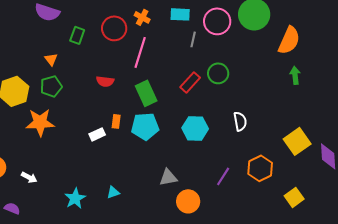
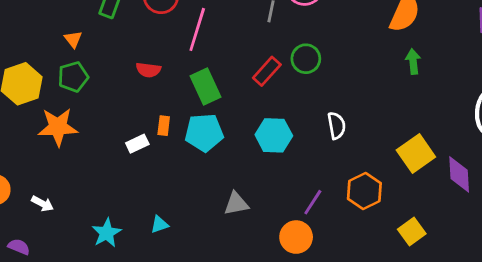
orange circle: (188, 201) -> (296, 237), moved

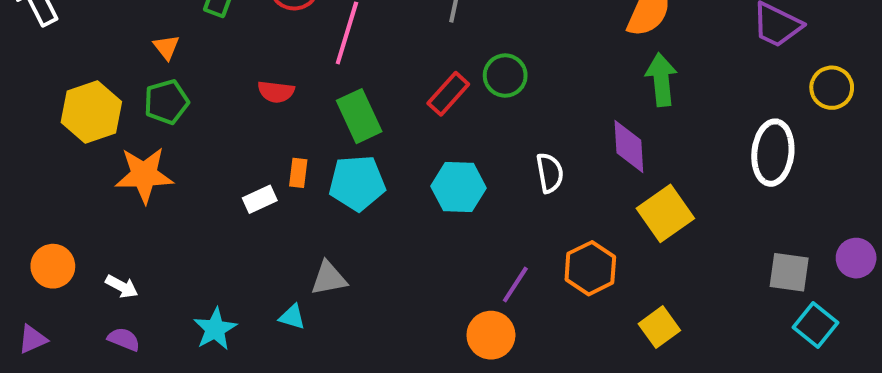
green arrow: (413, 61) -> (661, 80), size x1.4
purple diamond: (459, 174) -> (629, 147), moved
gray triangle: (236, 204) -> (329, 278), moved
cyan triangle: (160, 224) -> (292, 317), turned 36
purple semicircle: (19, 247) -> (124, 339), moved

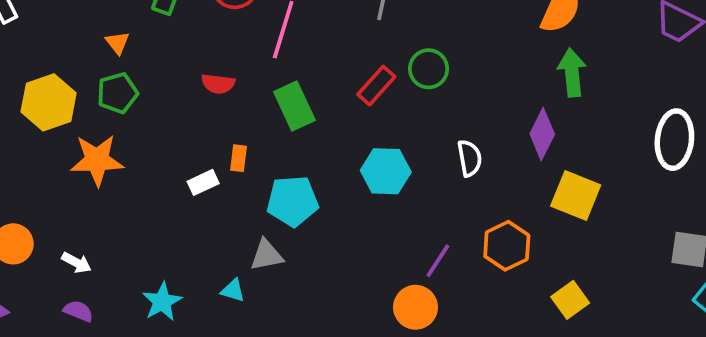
purple diamond: (629, 147) -> (542, 134), turned 30
cyan pentagon: (357, 183) -> (293, 201), moved
yellow square: (665, 213) -> (576, 195), turned -33

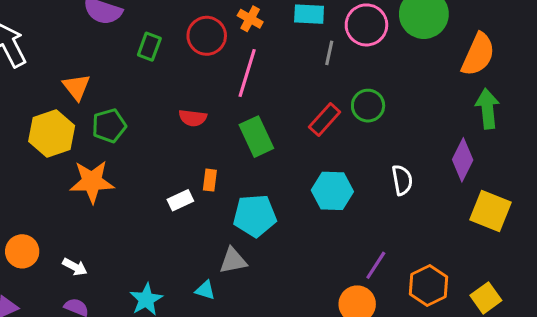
orange triangle: (117, 43) -> (76, 87), moved, size x1.4
orange hexagon: (507, 246) -> (429, 285), moved

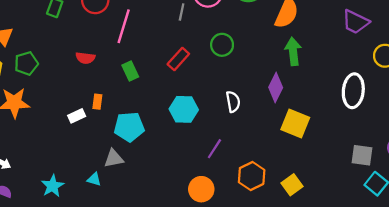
green circle: (368, 106) -> (222, 45), moved
green rectangle: (256, 137) -> (130, 71), size x0.7
purple line: (376, 265) -> (214, 149), moved

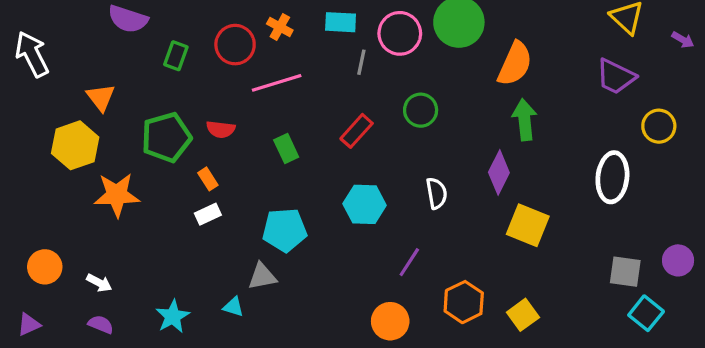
pink line: (124, 26) -> (277, 83), turned 56
green pentagon: (26, 63) -> (166, 137), moved, size x1.4
orange rectangle: (97, 102) -> (208, 179), moved, turned -40

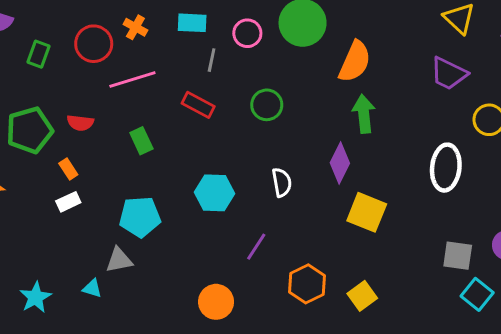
pink circle: (400, 33) -> (247, 33), size x0.7
red rectangle: (357, 131) -> (198, 105), moved, turned 76
orange circle: (390, 321) -> (216, 302), moved

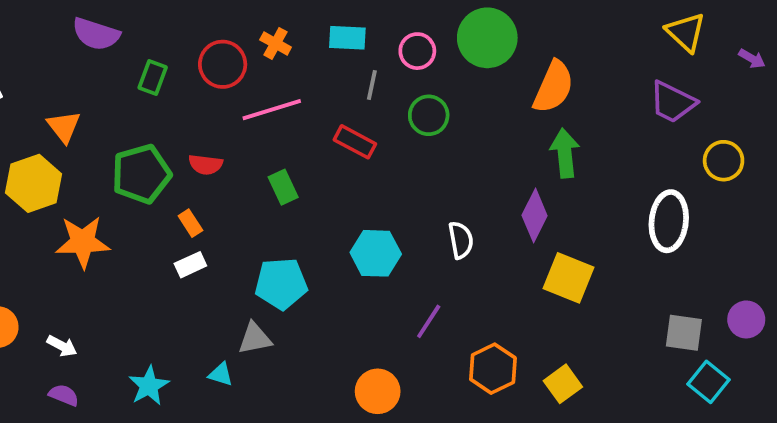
green circle: (267, 105) -> (429, 115), moved

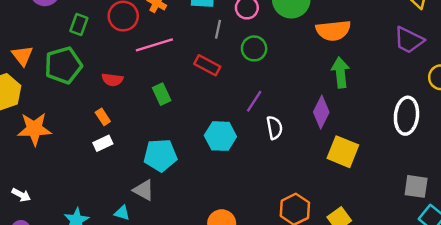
orange semicircle: (553, 87) -> (333, 30), turned 60
green pentagon: (141, 174) -> (63, 65), moved
purple line: (429, 321) -> (254, 101), moved
gray triangle: (255, 338) -> (144, 190), turned 40

